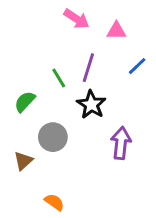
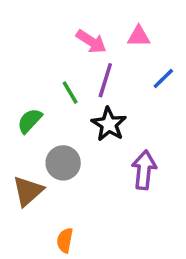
pink arrow: (77, 19) -> (91, 42), moved
brown triangle: (23, 161) -> (28, 191), size x1.4
orange semicircle: (54, 202) -> (65, 240), turned -114

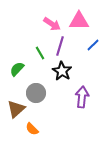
pink triangle: (139, 36) -> (79, 21), size x1.5
orange semicircle: (65, 240) -> (32, 129), moved, turned -56

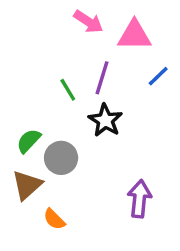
pink arrow: (52, 24) -> (88, 22), moved
green semicircle: (17, 69) -> (29, 141), moved
purple arrow: (82, 97) -> (139, 199), moved

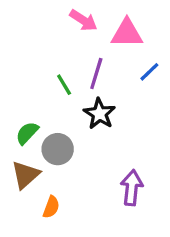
orange semicircle: (54, 219) -> (51, 207), turned -115

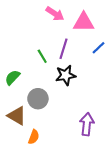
black star: (99, 114) -> (66, 75), turned 30
green semicircle: (27, 133) -> (12, 77), moved
brown triangle: (25, 175) -> (17, 116), turned -48

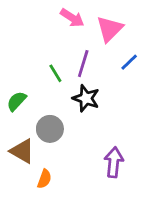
pink triangle: (84, 22) -> (110, 29), turned -45
black star: (66, 75) -> (86, 98), turned 30

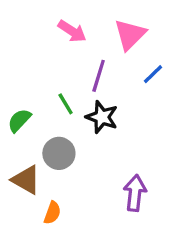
pink arrow: (72, 18) -> (72, 31), moved
green line: (55, 73) -> (66, 104), moved

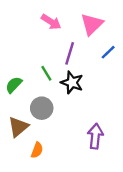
brown triangle: (26, 180) -> (18, 127), turned 50

